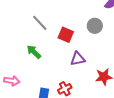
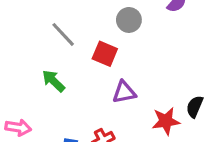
gray circle: (95, 26) -> (129, 20), moved

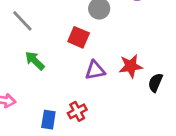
gray line: (63, 34) -> (22, 21), moved
red star: (166, 121) -> (131, 66), moved

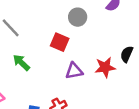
black semicircle: (155, 83) -> (127, 54), moved

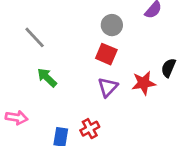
red square: (60, 42) -> (106, 54), moved
purple triangle: (74, 71) -> (108, 87), turned -36

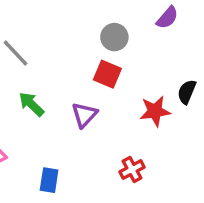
purple triangle: (108, 87) -> (84, 115), moved
red cross: (90, 129) -> (132, 169), moved

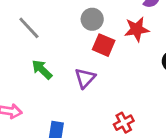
gray circle: (114, 37) -> (92, 19), moved
red star: (155, 111) -> (137, 29), moved

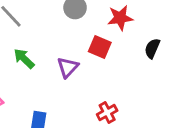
red square: (104, 45) -> (100, 47), moved

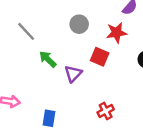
green arrow: (24, 59) -> (48, 59), moved

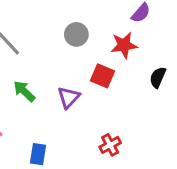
green arrow: (48, 59) -> (24, 91), moved

